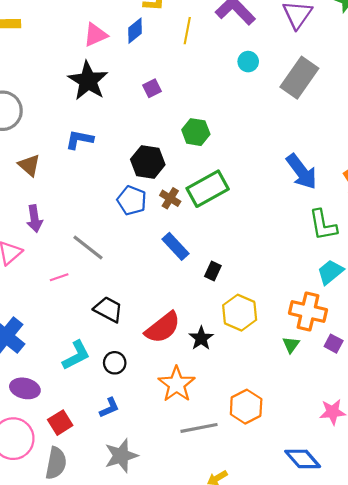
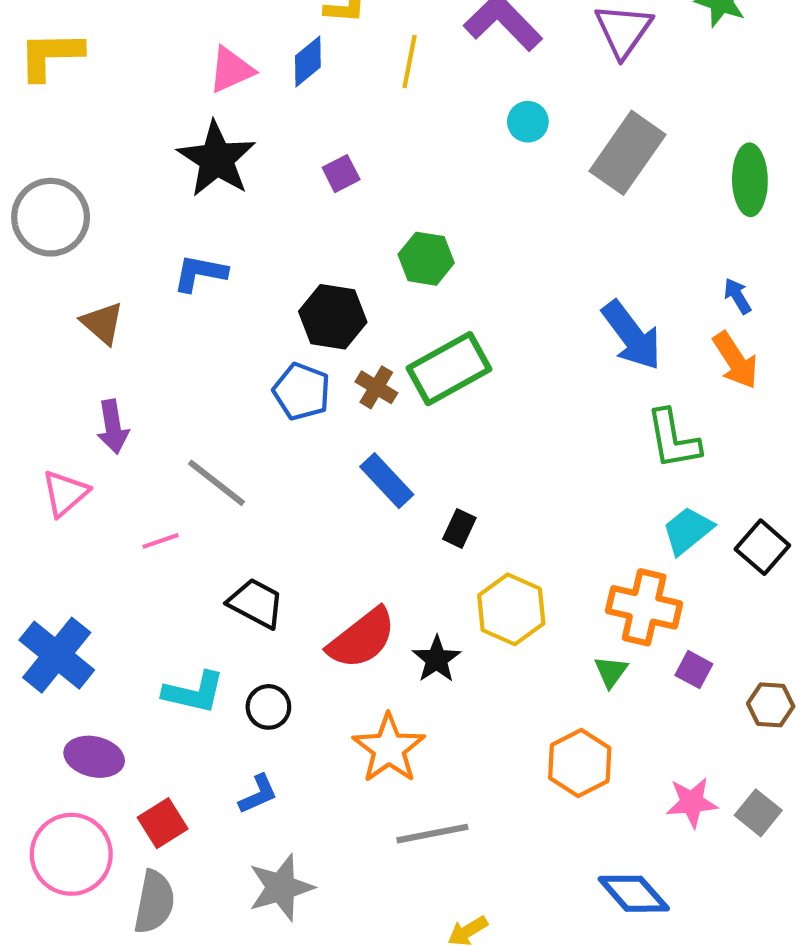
cyan L-shape: (76, 355) -> (194, 692), turned 40
orange hexagon: (246, 407) -> (580, 763), moved

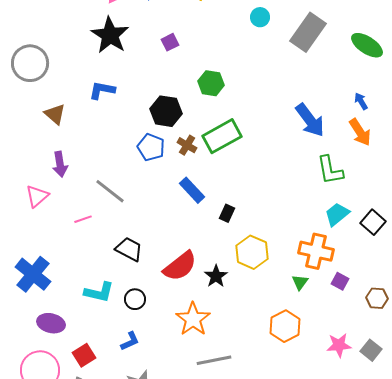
green ellipse: (750, 180) -> (367, 45), turned -56

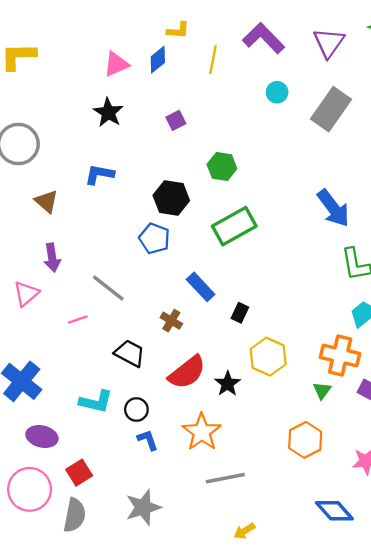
black star: (110, 35) -> (108, 113), size x0.7
brown cross: (187, 145) -> (171, 321), moved
blue L-shape: (130, 341) -> (148, 440), moved, turned -85

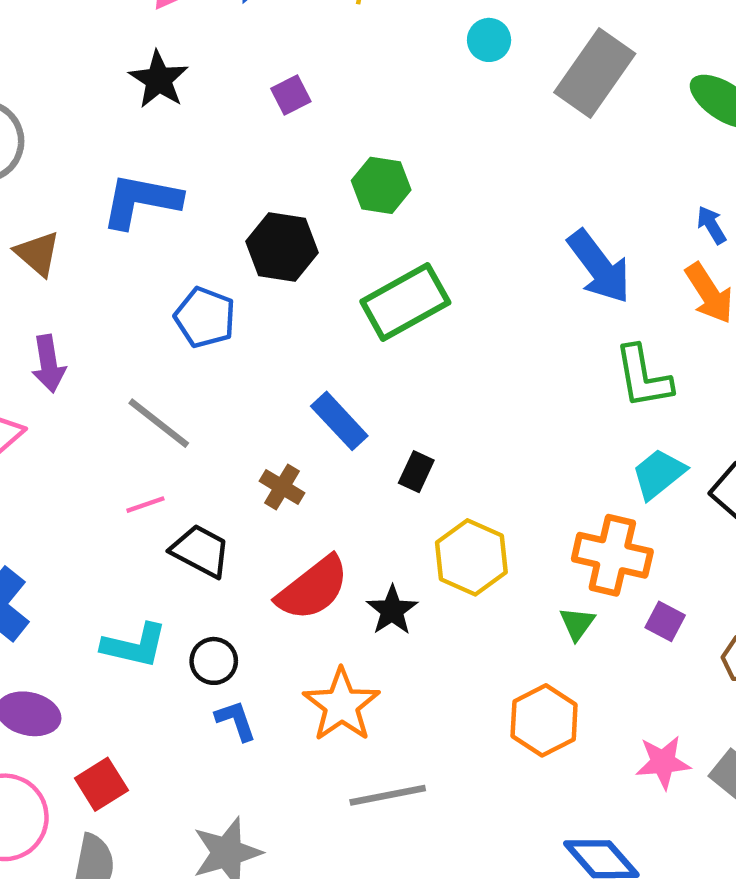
blue L-shape: (99, 174) -> (141, 201), size x1.4
blue pentagon: (154, 239) -> (205, 317), moved
pink line: (78, 320) -> (145, 505), moved

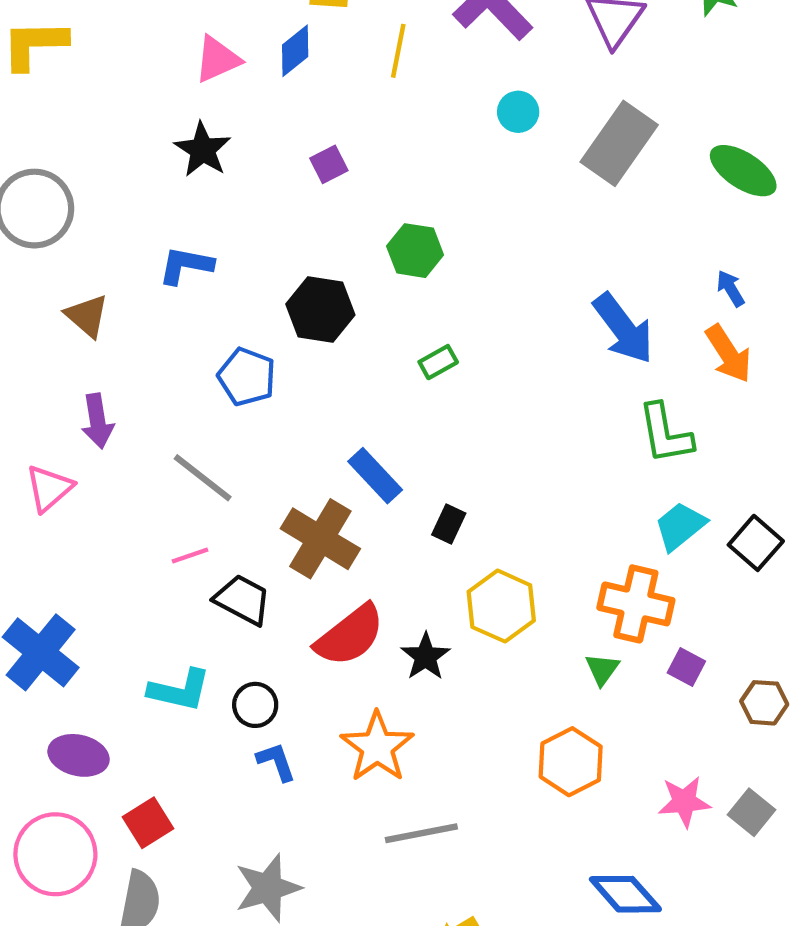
blue L-shape: (141, 201) -> (186, 265), size x0.7
green rectangle: (405, 302) -> (438, 362), size x0.5
brown cross: (282, 487) -> (320, 539), size x1.8

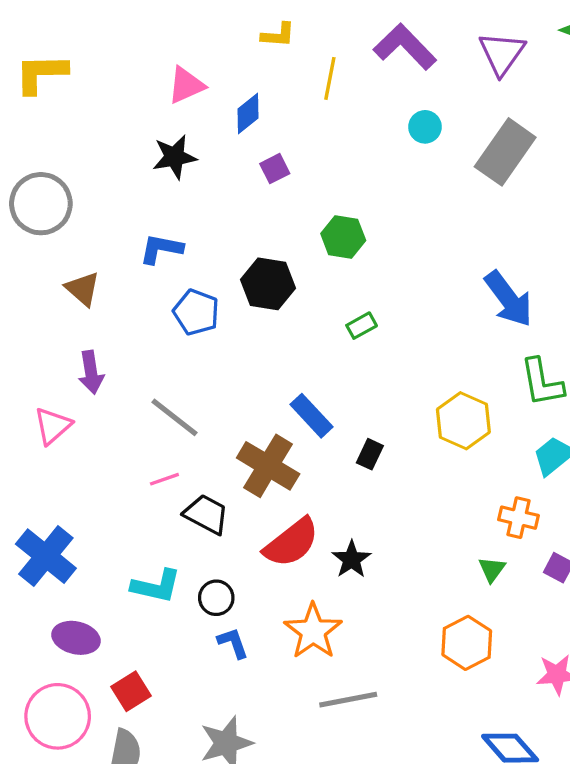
blue diamond: (295, 51) -> (248, 113), moved
black star: (203, 150) -> (175, 157), turned 30
blue pentagon: (247, 377) -> (196, 312), moved
orange cross: (636, 604) -> (519, 518), size x0.7
yellow hexagon: (501, 606) -> (463, 421), moved

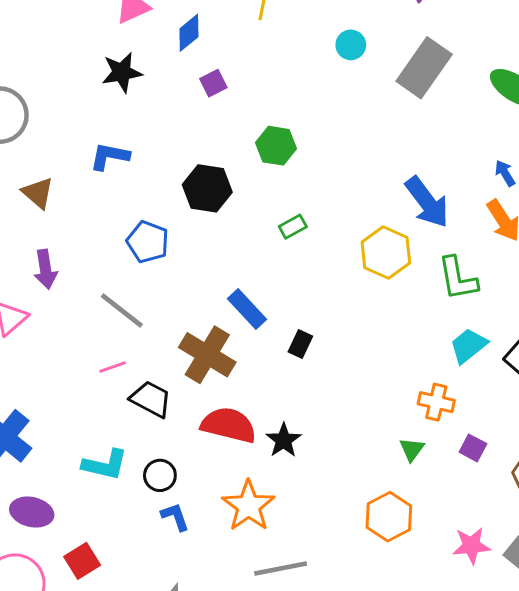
blue pentagon: (196, 312) -> (148, 242), moved
yellow hexagon: (463, 421) -> (386, 253), moved
red semicircle: (291, 543) -> (229, 425), turned -128

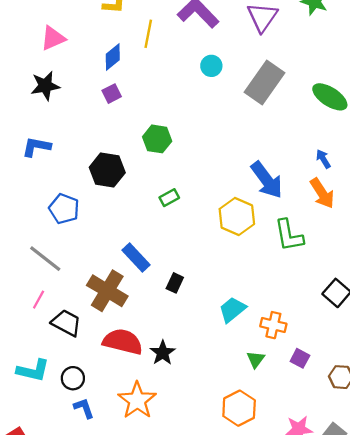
blue diamond: (189, 33) -> (113, 57), moved
cyan trapezoid: (468, 346) -> (232, 310), moved
pink line: (113, 367) -> (39, 300), turned -42

